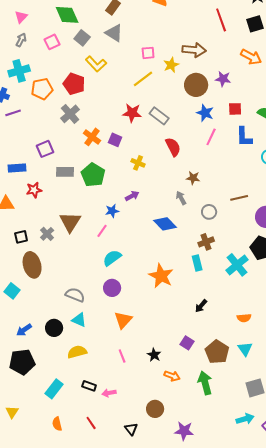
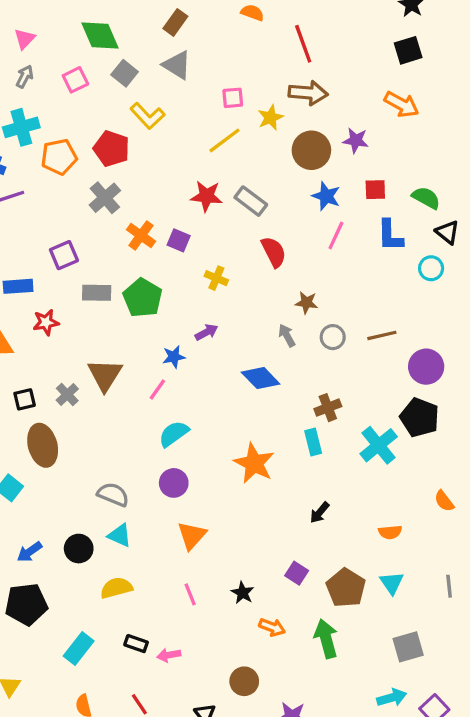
red line: (221, 20) -> (303, 44), moved
gray circle: (209, 212) -> (333, 337), moved

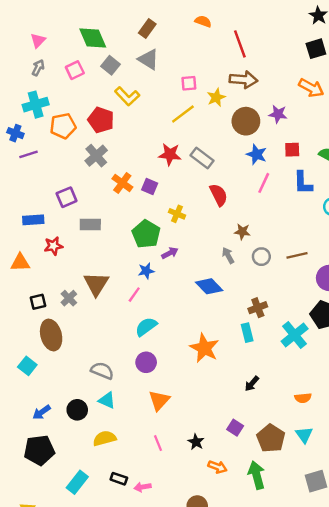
green pentagon: (143, 298) -> (146, 234), moved

